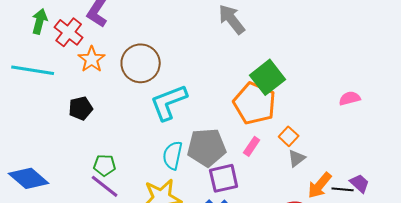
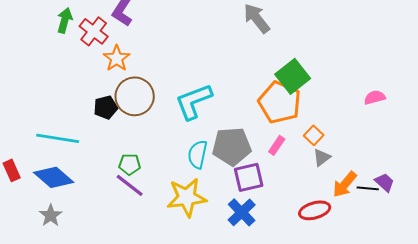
brown circle: (141, 63) -> (135, 96), moved
cyan line: (33, 70) -> (58, 138), moved

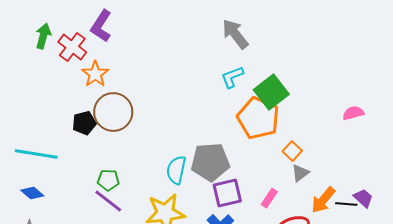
cyan L-shape: (194, 101) -> (232, 77), moved, size x0.6
pink rectangle: (277, 145) -> (269, 198), moved
blue diamond: (54, 177) -> (32, 193), size x0.6

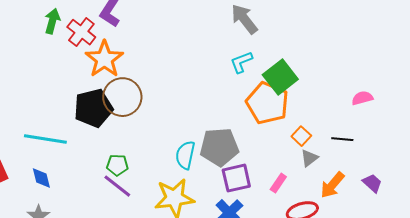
orange star: (95, 74) -> (104, 59), size x1.4
black pentagon: (84, 123) -> (93, 108), size x1.6
blue diamond: (32, 193) -> (41, 178), turned 35
black line: (346, 204) -> (342, 139), moved

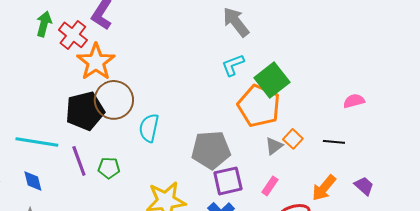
cyan semicircle: (185, 155) -> (149, 128), moved
gray triangle: (309, 158) -> (274, 146), moved
purple line: (117, 186) -> (79, 161), moved, turned 32

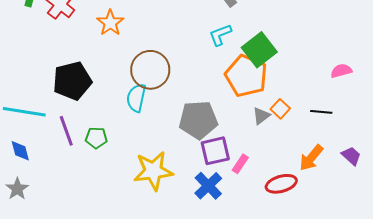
orange star: (96, 62) -> (110, 23), moved, size x0.7
brown circle: (114, 100) -> (150, 70), moved
pink rectangle: (270, 186) -> (240, 164), moved

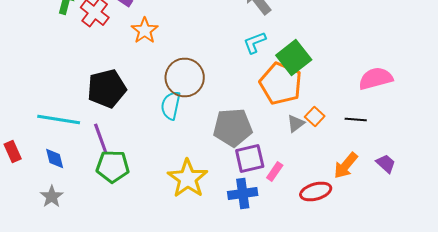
pink semicircle: (341, 71) -> (376, 78), size x1.6
green pentagon: (96, 138) -> (113, 166), moved, size x1.5
yellow star: (153, 171) -> (188, 178), turned -30
blue cross: (208, 186) -> (243, 194), turned 36

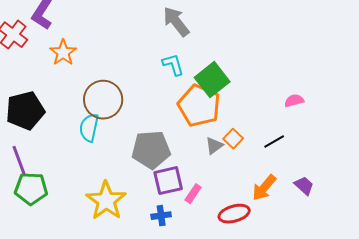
cyan L-shape: (255, 42) -> (173, 65), turned 95
pink semicircle: (376, 78) -> (294, 101), size x0.6
black line: (356, 120) -> (274, 142), turned -35
blue cross: (243, 194) -> (161, 216), size x0.7

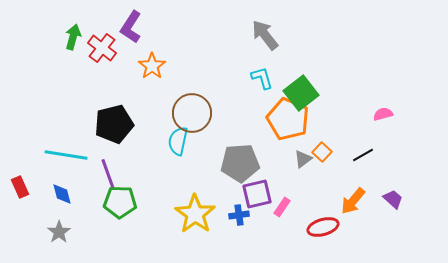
blue cross: (161, 216) -> (239, 215), moved

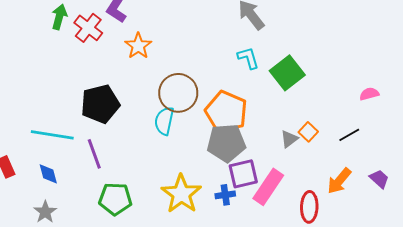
orange pentagon: (288, 119) -> (226, 112), moved
green pentagon: (120, 202) -> (115, 199), moved
pink rectangle: (282, 207) -> (268, 187), size x1.8
red ellipse: (323, 227) -> (309, 207), turned -72

